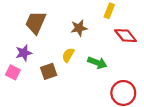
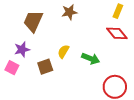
yellow rectangle: (109, 11) -> (118, 11), moved
brown star: (79, 28) -> (69, 12), moved

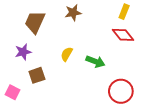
brown square: (45, 67) -> (37, 75), moved
pink square: (12, 68) -> (12, 92), moved

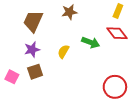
purple star: (23, 52) -> (32, 49), moved
green arrow: (95, 61) -> (91, 42), moved
pink square: (12, 92) -> (12, 77), moved

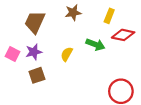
yellow rectangle: (118, 11) -> (109, 16), moved
red diamond: (117, 33) -> (123, 35), turned -40
pink square: (12, 77) -> (12, 54), moved

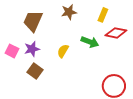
brown square: (37, 75) -> (35, 71), turned -35

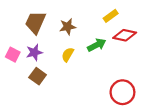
brown star: (69, 12) -> (68, 27), moved
yellow rectangle: (103, 15) -> (111, 16), turned 32
green arrow: (90, 42) -> (97, 45), turned -48

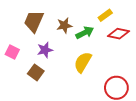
green arrow: (97, 45) -> (85, 33), moved
purple star: (34, 52) -> (45, 50), moved
yellow semicircle: (68, 55) -> (83, 62), moved, size x1.5

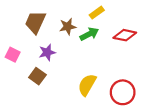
yellow rectangle: (105, 15) -> (97, 13), moved
yellow semicircle: (83, 62) -> (87, 85), moved

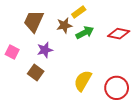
yellow rectangle: (97, 13) -> (79, 12), moved

